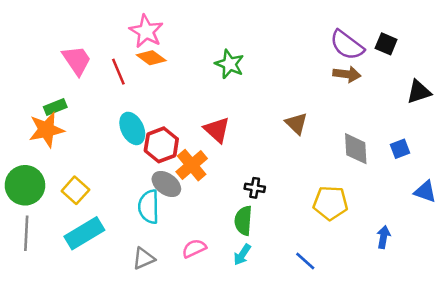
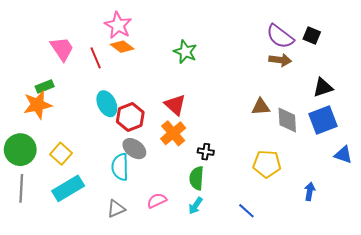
black triangle: (419, 92) -> (323, 87), moved
brown triangle: (296, 123) -> (261, 107), moved, turned -48
blue square: (400, 149) -> (323, 120), size x1.8
orange cross: (192, 165) -> (173, 133), moved

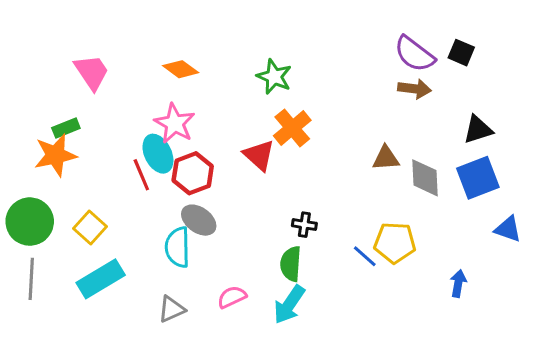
pink star: (118, 25) -> (175, 123), moved
red line: (96, 58) -> (141, 175), moved
orange cross: (173, 133) -> (292, 128), moved
cyan arrow: (196, 206) -> (289, 305), size x1.5
blue line: (246, 211) -> (365, 256), moved

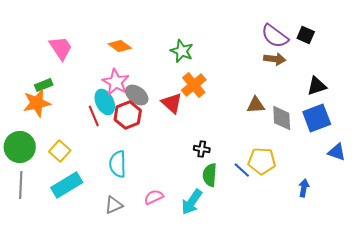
gray ellipse: (199, 220) -> (137, 95), moved
green semicircle: (291, 264) -> (210, 175), moved

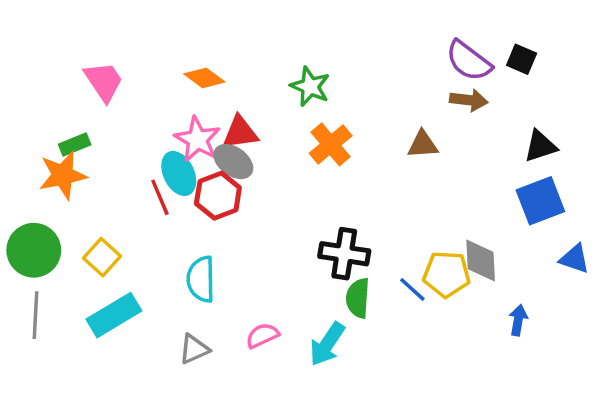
red triangle: (172, 103) -> (240, 133), moved, turned -50
brown triangle: (256, 105) -> (423, 144), moved
gray diamond: (282, 118) -> (481, 260), moved
black cross: (202, 149) -> (344, 254), size x1.8

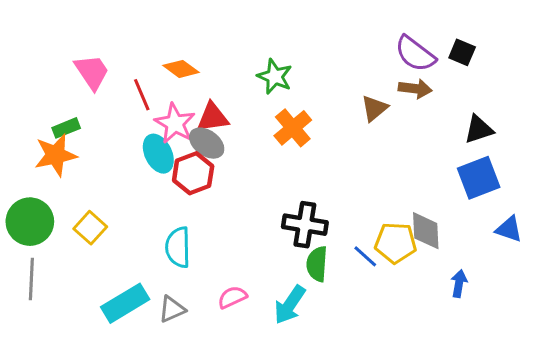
brown triangle: (423, 144) -> (374, 108), moved, turned -36
red line: (160, 197) -> (142, 95), moved
cyan rectangle: (114, 315) -> (125, 303), moved

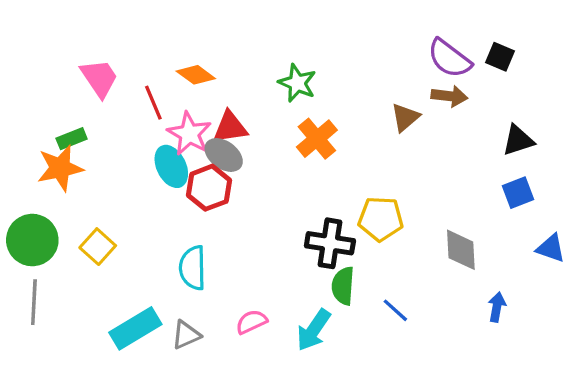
blue square: (479, 178) -> (518, 193), size x0.7
yellow pentagon: (396, 243) -> (381, 219), moved
blue line: (365, 256) -> (395, 310), moved

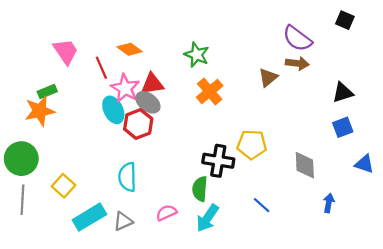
black square: (500, 57) -> (345, 20), moved
yellow square: (98, 247) -> (64, 186), moved
green semicircle: (343, 286) -> (200, 189), moved

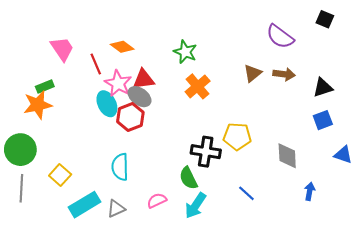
brown arrow: (297, 63) -> (284, 74), moved
green semicircle: (200, 189) -> (188, 178), turned -30

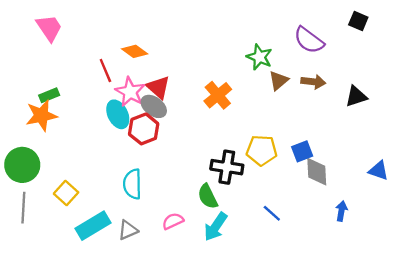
pink trapezoid: (62, 49) -> (49, 28), moved
green star: (185, 52) -> (259, 57), moved
red triangle: (144, 79) -> (158, 87), turned 50
blue square: (323, 120) -> (302, 151), moved

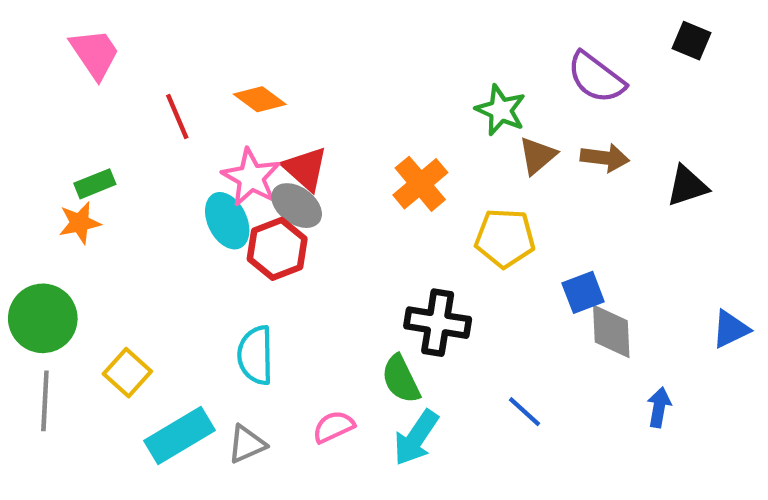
red line: (105, 70) -> (177, 117), moved
orange star: (41, 115) -> (80, 223), size x0.7
yellow pentagon: (262, 150) -> (505, 238), moved
blue triangle: (379, 171) -> (731, 329), turned -45

